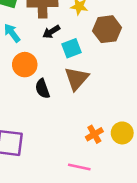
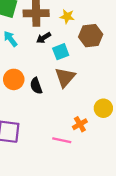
orange circle: (25, 65) -> (14, 79), moved
yellow circle: (122, 133) -> (103, 108), moved
pink line: (79, 167) -> (62, 140), moved

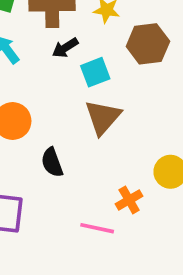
black semicircle: (36, 86) -> (52, 162), moved

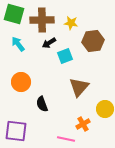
brown triangle: (103, 117) -> (79, 87), moved

